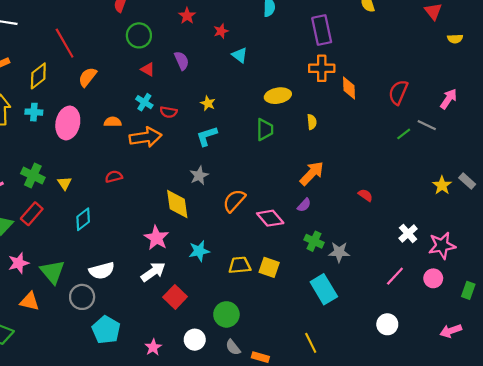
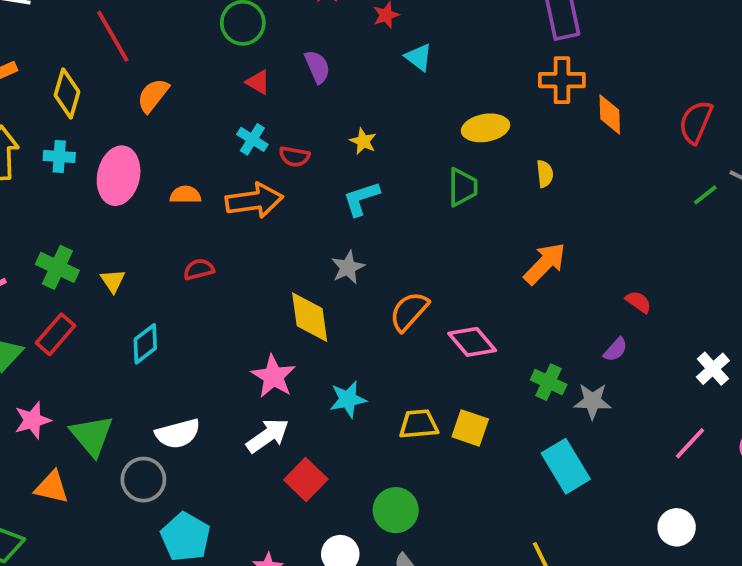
yellow diamond: (38, 76) -> (67, 93), turned -36
orange semicircle: (113, 122) -> (185, 195), moved
purple semicircle: (304, 205) -> (615, 350), moved

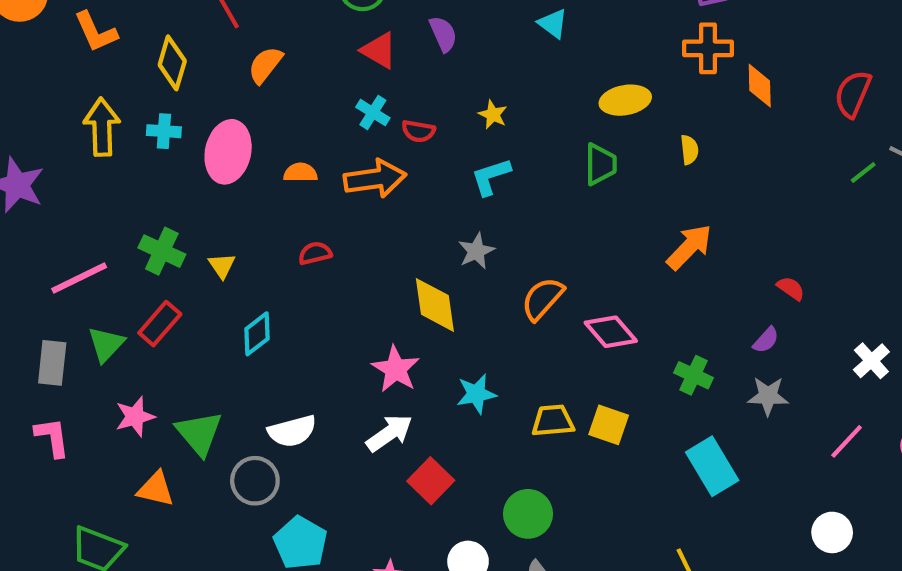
red triangle: (258, 82) -> (379, 50), size x1.4
gray star: (593, 401) -> (768, 396), moved

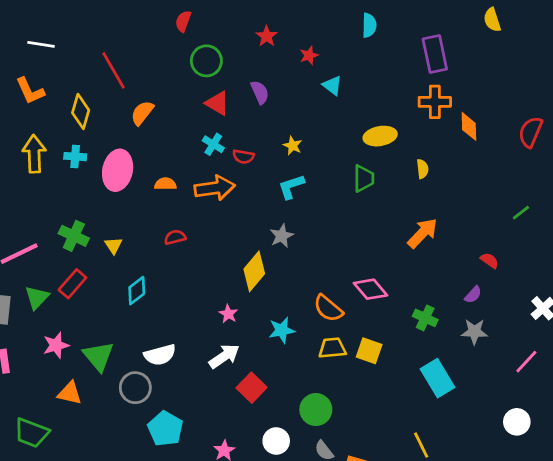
green line: (863, 173) -> (521, 213), moved
orange semicircle: (542, 299) -> (328, 308), moved, turned -92
yellow diamond: (435, 305) -> (254, 271), turned 48
pink star: (396, 369) -> (228, 314), size x0.6

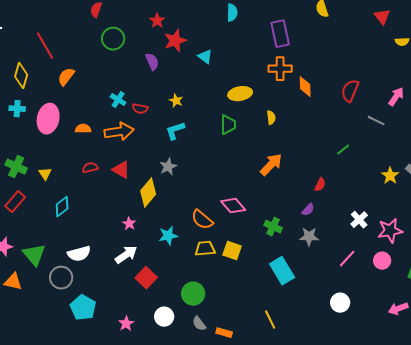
red star: (309, 55) -> (175, 41), moved, size x1.6
red triangle: (217, 103) -> (121, 170), moved
red semicircle: (489, 260) -> (320, 185), turned 80

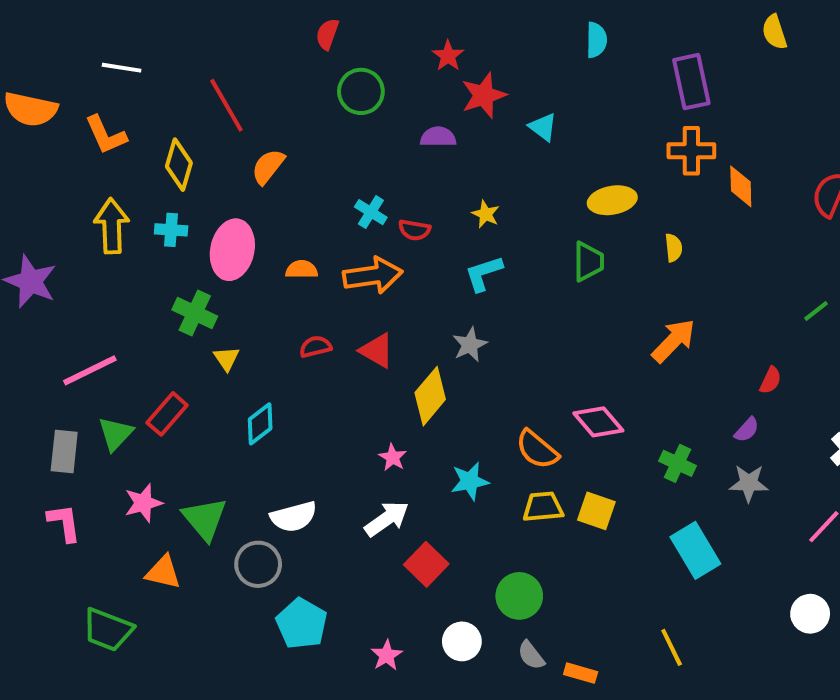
purple semicircle: (152, 62) -> (438, 137), turned -66
green cross: (16, 167) -> (195, 313), moved

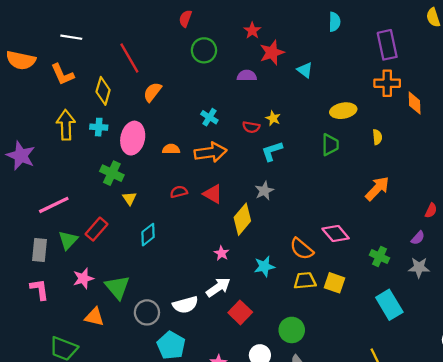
red semicircle: (414, 230) -> (251, 127), moved
white semicircle: (294, 517) -> (185, 305), moved

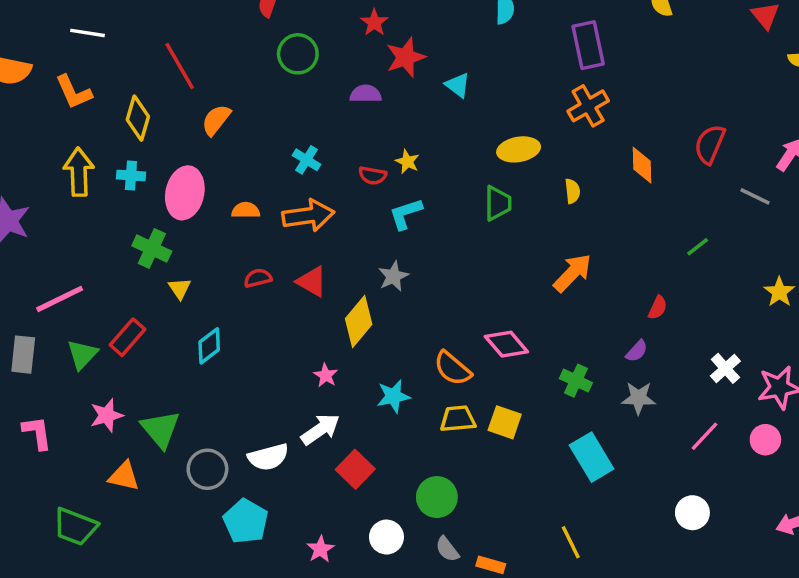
orange cross: (387, 83) -> (588, 106), turned -30
orange diamond: (415, 103) -> (642, 165), moved
gray rectangle: (39, 250) -> (23, 355), moved

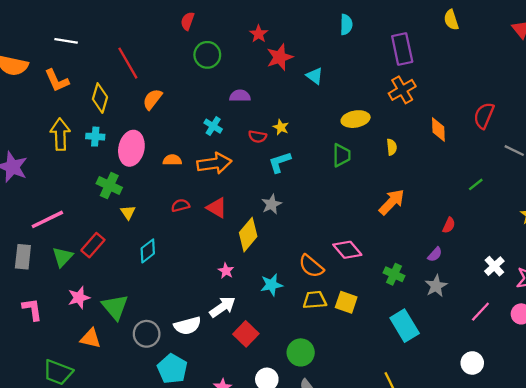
purple semicircle: (366, 94) -> (240, 96), moved
gray star: (639, 398) -> (436, 286), turned -30

